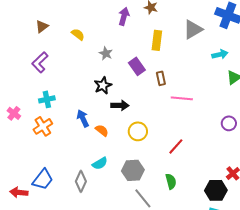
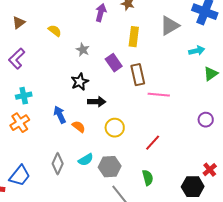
brown rectangle: (161, 78) -> (138, 75), size x1.5
cyan semicircle: (100, 163) -> (86, 160), moved
gray diamond: (81, 181) -> (58, 164), moved

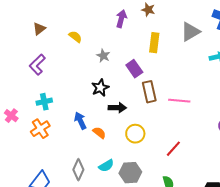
brown rectangle: (138, 75) -> (149, 92), moved

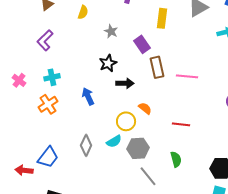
yellow semicircle: (75, 37) -> (83, 12), turned 72
pink cross: (11, 116) -> (19, 80), moved
orange semicircle: (99, 133) -> (145, 108), moved
yellow circle: (135, 134) -> (126, 121), moved
red line: (173, 149) -> (181, 124), turned 54

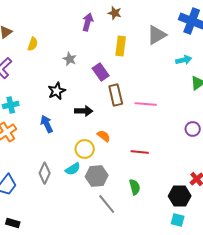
yellow semicircle: (83, 12) -> (33, 44), moved
black star: (108, 63) -> (57, 91), moved

